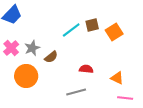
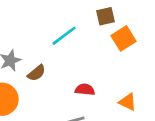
brown square: (92, 25) -> (106, 16), moved

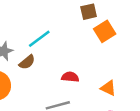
cyan line: (64, 36) -> (39, 39), moved

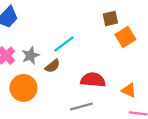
red semicircle: (70, 77) -> (93, 80), size x1.5

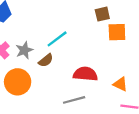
orange square: (125, 37) -> (117, 32), turned 30

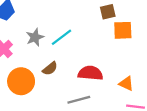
gray star: (24, 50) -> (35, 37), moved
brown semicircle: (46, 60) -> (50, 69), moved

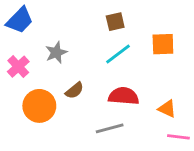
brown square: (108, 12) -> (115, 22), moved
cyan line: (62, 37) -> (118, 54), moved

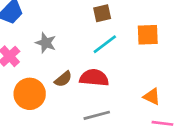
gray star: (56, 53) -> (46, 43), turned -30
red semicircle: (124, 96) -> (94, 78), moved

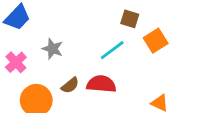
brown square: (102, 13) -> (130, 19), moved, turned 30
orange square: (148, 35) -> (156, 41), turned -30

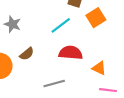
red semicircle: (101, 84) -> (71, 53), moved

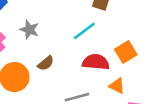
orange square: (96, 18) -> (126, 52), moved
orange triangle: (99, 68) -> (117, 86), moved

